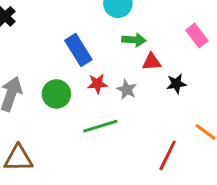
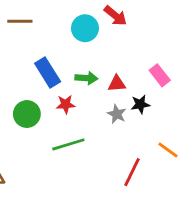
pink rectangle: (197, 35) -> (160, 75), moved
green arrow: (134, 40) -> (86, 78), moved
gray star: (127, 90) -> (117, 114), moved

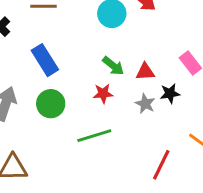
blue rectangle: (48, 73) -> (45, 60), moved
green arrow: (86, 78) -> (113, 66), turned 35
red star: (66, 104) -> (103, 93), moved

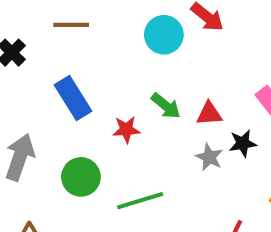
red star: (103, 93) -> (126, 130), moved
green circle: (51, 104) -> (81, 177), moved

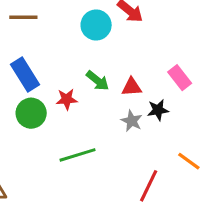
green circle: (81, 177) -> (31, 113), moved

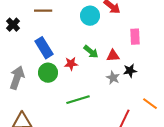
pink rectangle: (180, 78) -> (135, 37), moved, turned 35

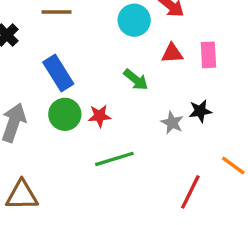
red triangle: (113, 56) -> (172, 53), moved
red star: (71, 64) -> (99, 116), moved

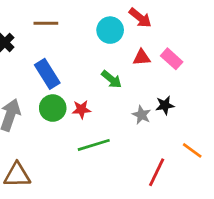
pink rectangle: (208, 55) -> (172, 59), turned -45

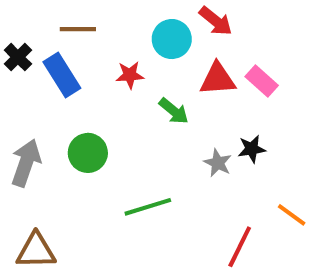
red triangle: (142, 57) -> (218, 79), size x1.4
blue rectangle: (47, 74) -> (62, 75), moved
red star: (81, 109) -> (130, 75), moved

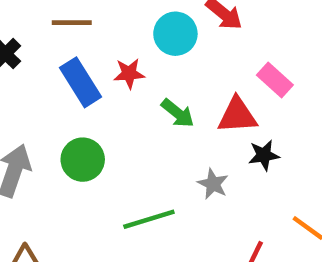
blue rectangle: (62, 75) -> (80, 82), moved
red triangle: (218, 79) -> (237, 115), moved
gray star: (218, 163) -> (213, 184), moved

